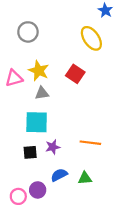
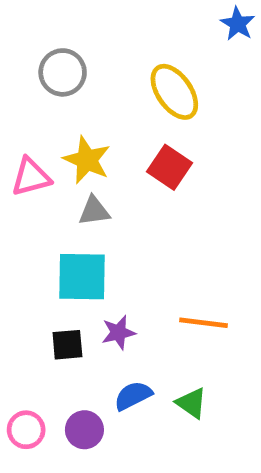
yellow ellipse: (91, 38) -> (174, 92), moved
green triangle: (85, 178) -> (191, 403), turned 40
pink circle: (18, 196) -> (26, 430), moved

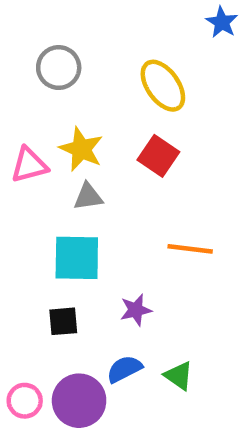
orange line: (204, 323) -> (190, 249), moved
purple star: (118, 333) -> (136, 310), moved
purple circle: (84, 430) -> (79, 401), size x1.5

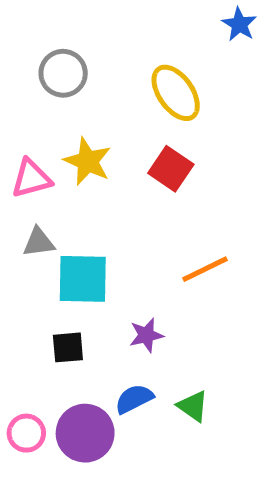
gray triangle: (88, 197) -> (39, 242), moved
orange line: (190, 249) -> (205, 269), turned -33

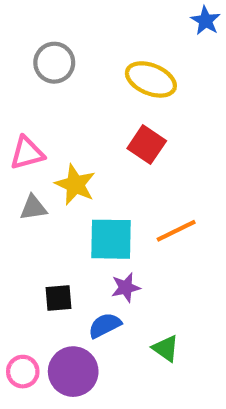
yellow ellipse: (176, 93) -> (151, 79), turned -33
yellow star: (88, 161) -> (75, 185), moved
cyan square: (83, 279) -> (111, 239), moved
blue semicircle: (134, 399) -> (105, 325), moved

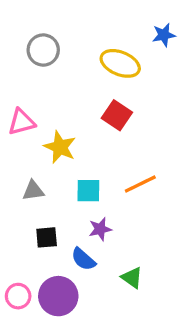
blue star: (206, 21) -> (164, 35), moved, turned 30
gray triangle: (33, 208) -> (33, 191), moved
cyan square: (111, 239) -> (88, 191), size x0.7
blue semicircle: (105, 325) -> (83, 259), turned -112

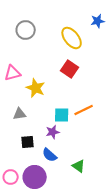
yellow ellipse: (120, 63) -> (72, 38), turned 30
cyan square: (88, 191) -> (62, 115), moved
purple star: (100, 229) -> (53, 132), moved

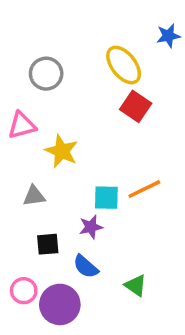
gray circle: (26, 30) -> (46, 74), moved
red square: (70, 69) -> (136, 106), moved
pink circle: (11, 177) -> (24, 291), moved

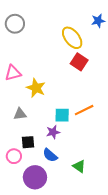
gray circle: (46, 74) -> (15, 24), moved
pink circle: (24, 291) -> (14, 156), moved

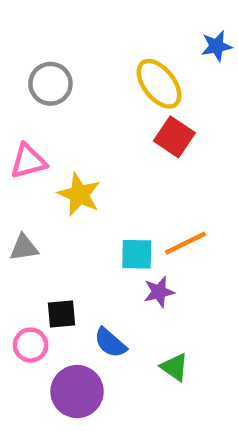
gray circle: (15, 24) -> (50, 84), moved
gray triangle: (20, 114) -> (24, 248), moved
purple star: (53, 132) -> (159, 292), moved

